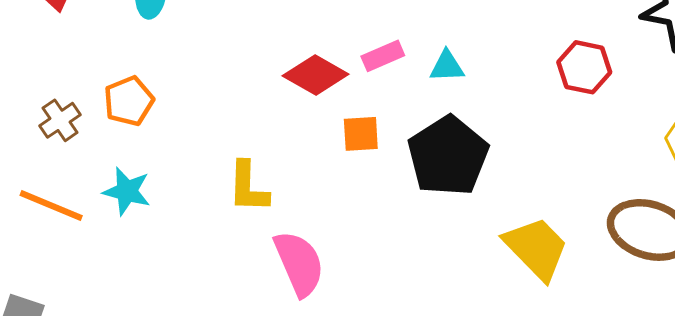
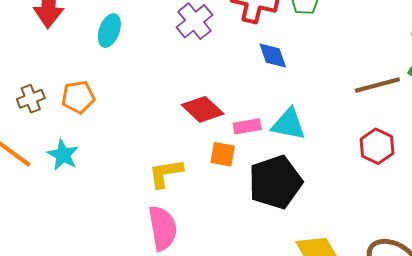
pink rectangle: (383, 56) -> (247, 126), moved
cyan triangle: (447, 66) -> (289, 124), size x1.5
yellow L-shape: (248, 187) -> (166, 173), moved, turned 66

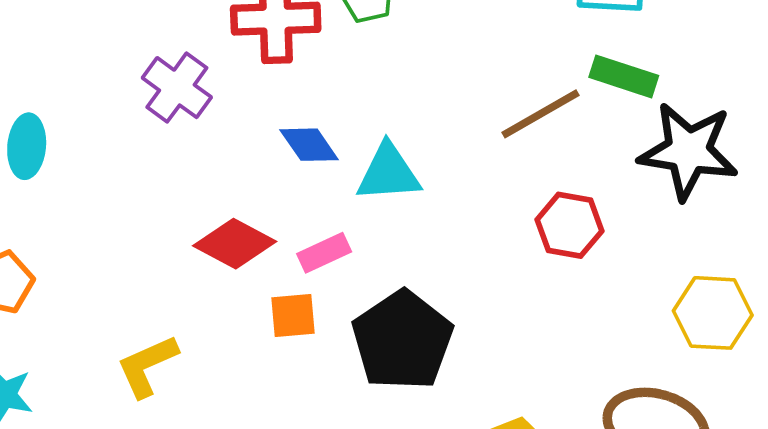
blue diamond: (273, 55) -> (309, 145), moved
cyan triangle: (289, 124) -> (388, 173), moved
yellow L-shape: (166, 173) -> (147, 366), moved

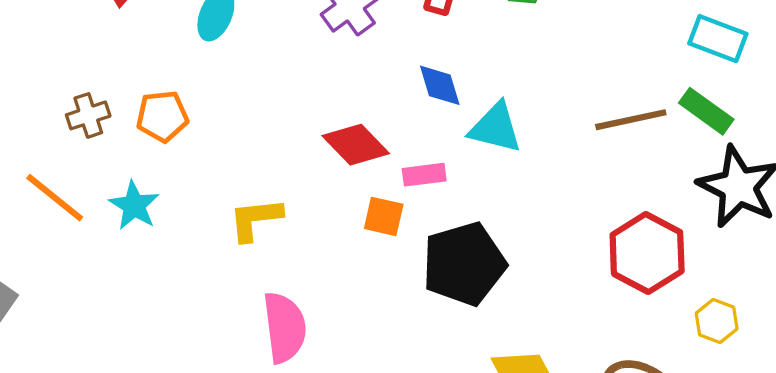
red hexagon: (570, 225) -> (647, 253), moved, size x1.4
yellow hexagon: (713, 313) -> (717, 321), size x0.7

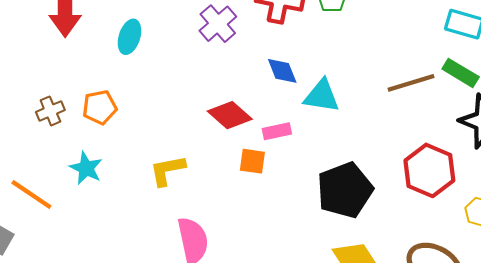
orange line: (55, 198) -> (31, 195), moved
black pentagon: (464, 264) -> (345, 190), moved

